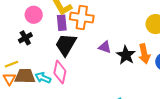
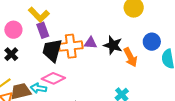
orange cross: (82, 18) -> (71, 46), moved
orange arrow: (144, 54) -> (130, 57), moved
pink diamond: (60, 72) -> (53, 78), turned -65

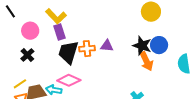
blue circle: (152, 42) -> (159, 45), moved
black star: (113, 45) -> (142, 46), moved
orange cross: (71, 46) -> (87, 49), size x0.7

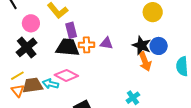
purple rectangle: (59, 32) -> (71, 30), moved
black trapezoid: (68, 52) -> (68, 47), turned 75
black cross: (27, 55) -> (27, 47), size x1.5

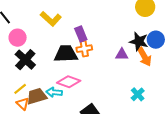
pink circle: (31, 23) -> (18, 38), moved
purple rectangle: (71, 30) -> (81, 34), moved
purple triangle: (106, 43) -> (122, 54), moved

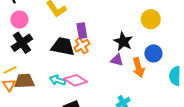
black star: (139, 41) -> (123, 41), moved
orange cross: (84, 49) -> (82, 46), turned -35
pink diamond: (69, 82) -> (76, 80), moved
cyan arrow: (54, 92) -> (57, 80), moved

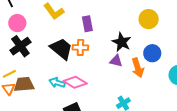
purple rectangle: (82, 31) -> (87, 24), moved
black trapezoid: (63, 46) -> (61, 49), turned 30
orange cross: (82, 46) -> (80, 47), turned 35

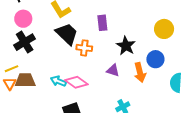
yellow circle: (149, 19) -> (164, 29), moved
purple rectangle: (87, 24) -> (102, 23), moved
black trapezoid: (61, 49) -> (67, 34), moved
purple triangle: (116, 61) -> (113, 70), moved

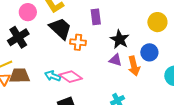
pink circle: (23, 19) -> (28, 12), moved
purple triangle: (113, 70) -> (115, 60), moved

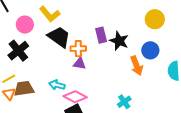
purple rectangle: (96, 17) -> (101, 35), moved
purple triangle: (115, 60) -> (80, 64), moved
pink diamond: (71, 77) -> (75, 97), moved

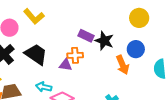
purple rectangle: (101, 35) -> (86, 36), turned -49
black trapezoid: (59, 37) -> (36, 54), moved
orange cross: (78, 49) -> (75, 55), moved

